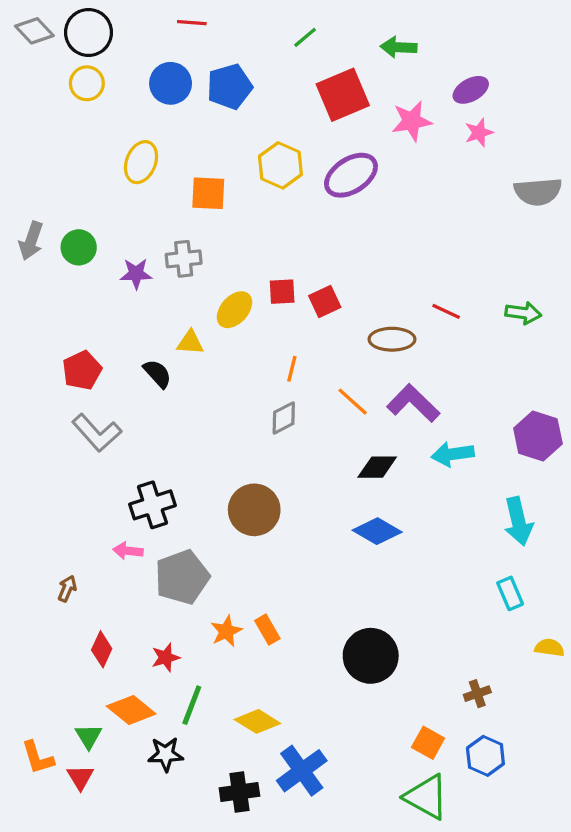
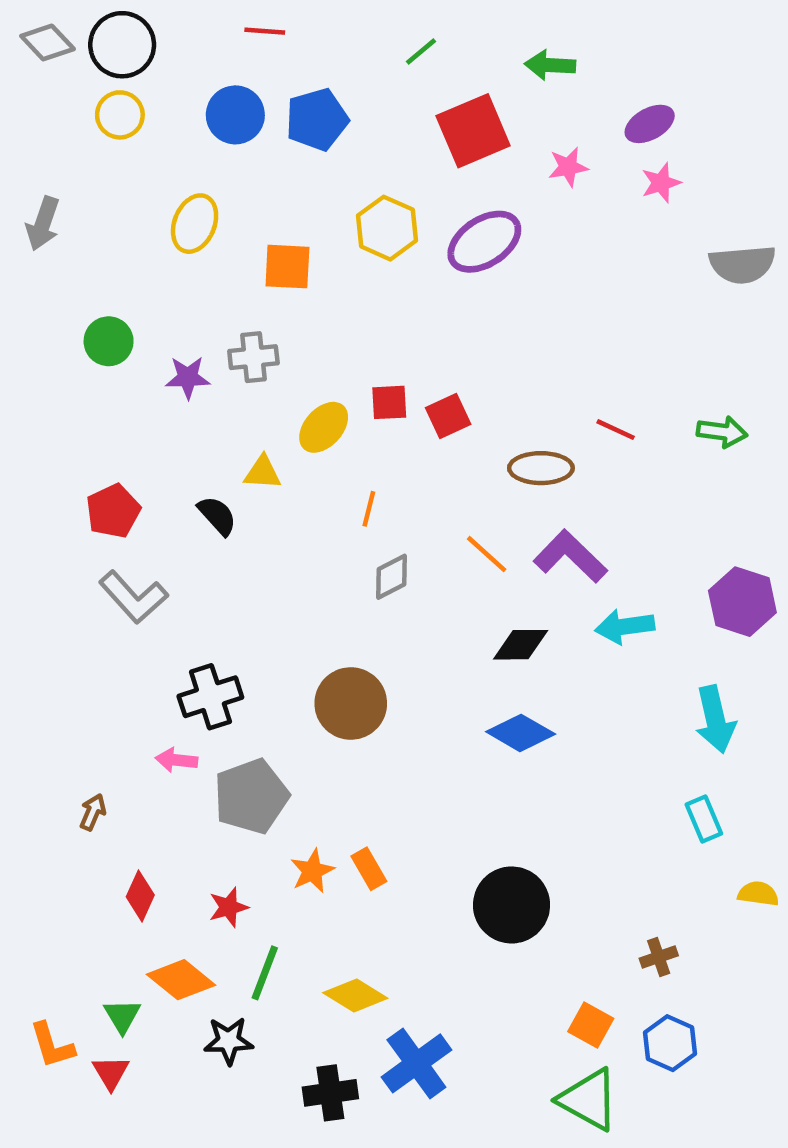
pink star: (412, 121) -> (568, 167), size x0.7
gray arrow: (31, 241) -> (43, 224), moved
orange line: (292, 369) -> (369, 509), moved

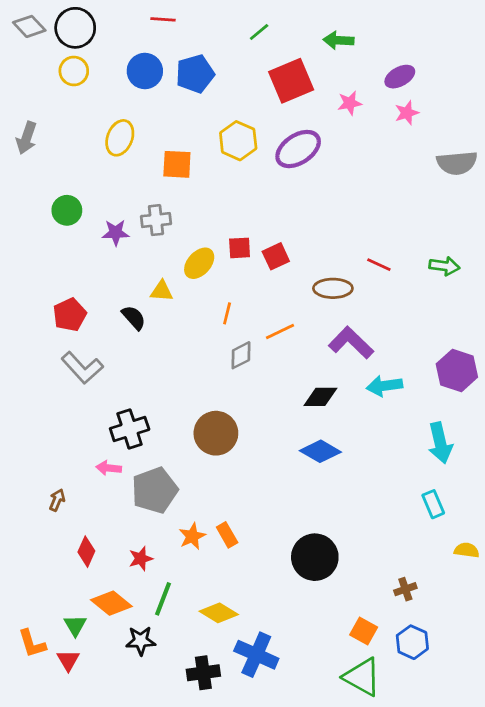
orange line: (487, 554) -> (280, 331), moved, turned -68
blue cross: (416, 1063) -> (256, 655), turned -30

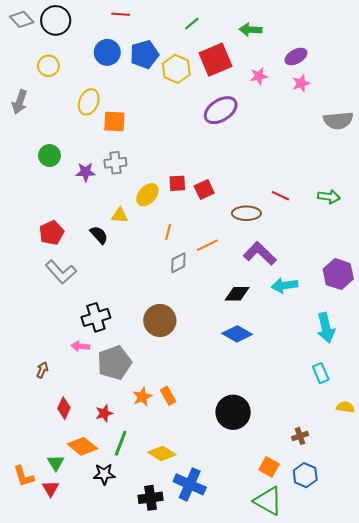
yellow circle: (74, 71) -> (48, 66), moved
yellow hexagon: (238, 141) -> (176, 69), moved
orange square: (177, 164) -> (114, 121), moved

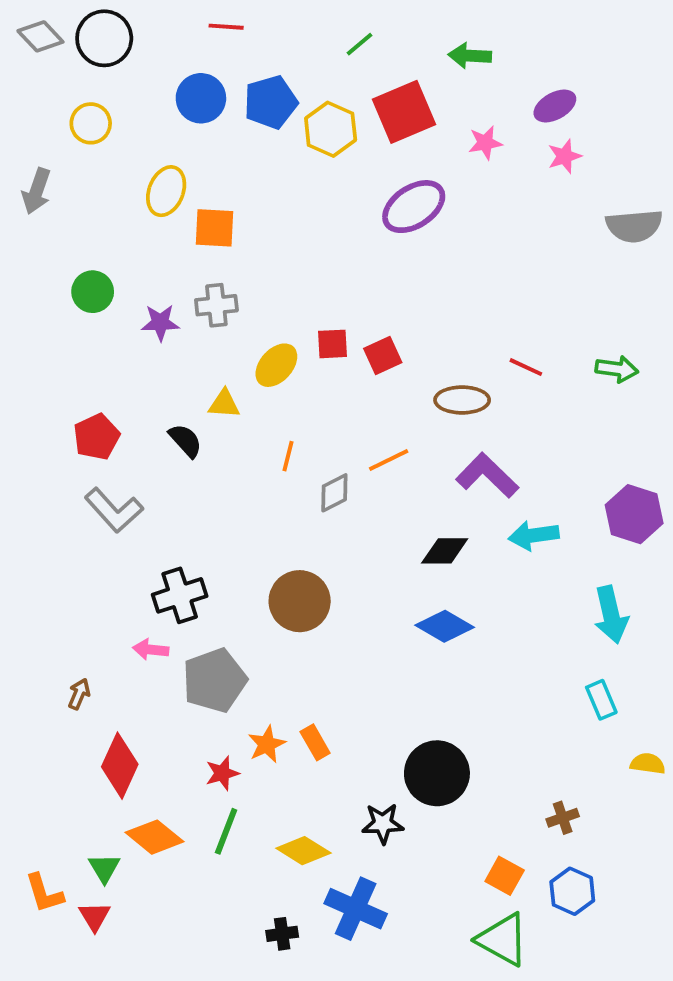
orange line: (168, 232) -> (288, 456), moved
red diamond: (64, 408) -> (120, 766), size x1.5
red star: (104, 413) -> (222, 773), moved
black star: (104, 474) -> (383, 824), moved
black cross: (151, 498) -> (282, 934), size x0.7

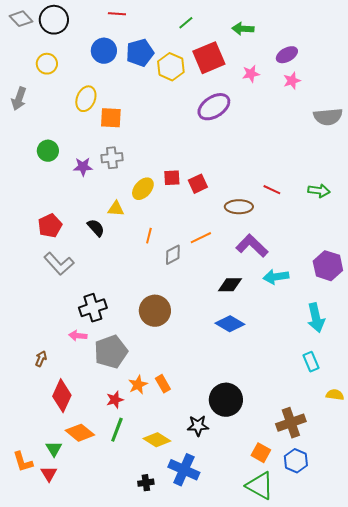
brown cross: (563, 818) -> (291, 423), size x1.8

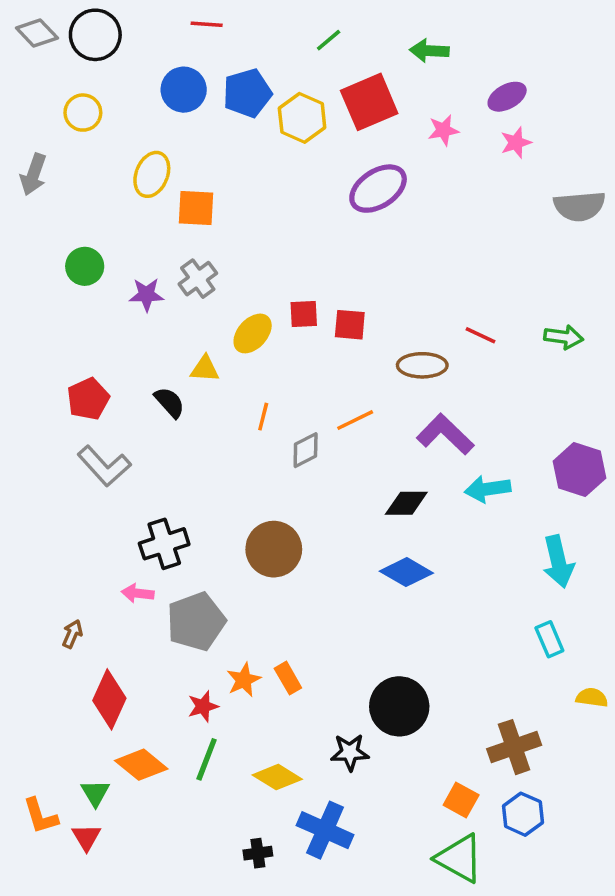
gray cross: (112, 158) -> (198, 279), turned -30
red square: (198, 184) -> (350, 325), turned 30

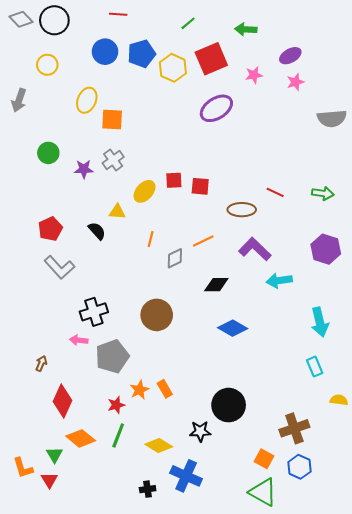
purple hexagon: (580, 470) -> (326, 249), moved
black diamond: (406, 503) -> (216, 285), moved

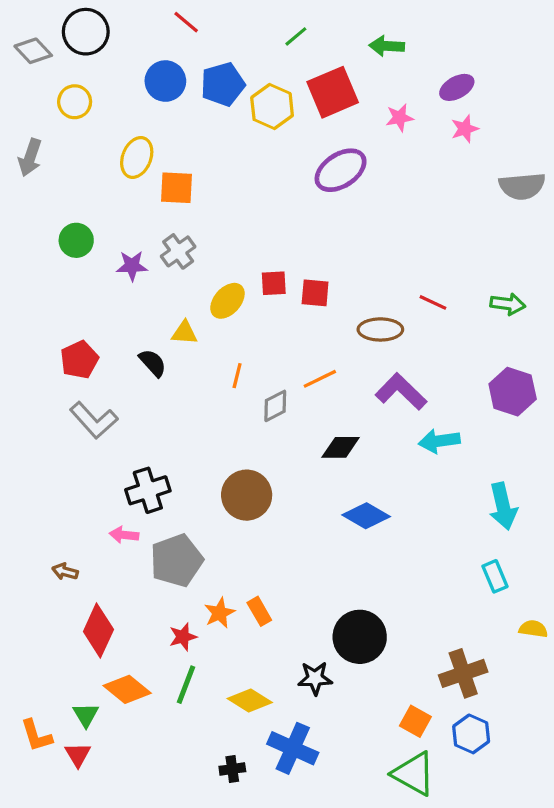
red line: (118, 14) -> (186, 22), turned 36
gray diamond: (21, 19) -> (33, 51), moved
brown arrow: (41, 364) -> (65, 572), turned -98

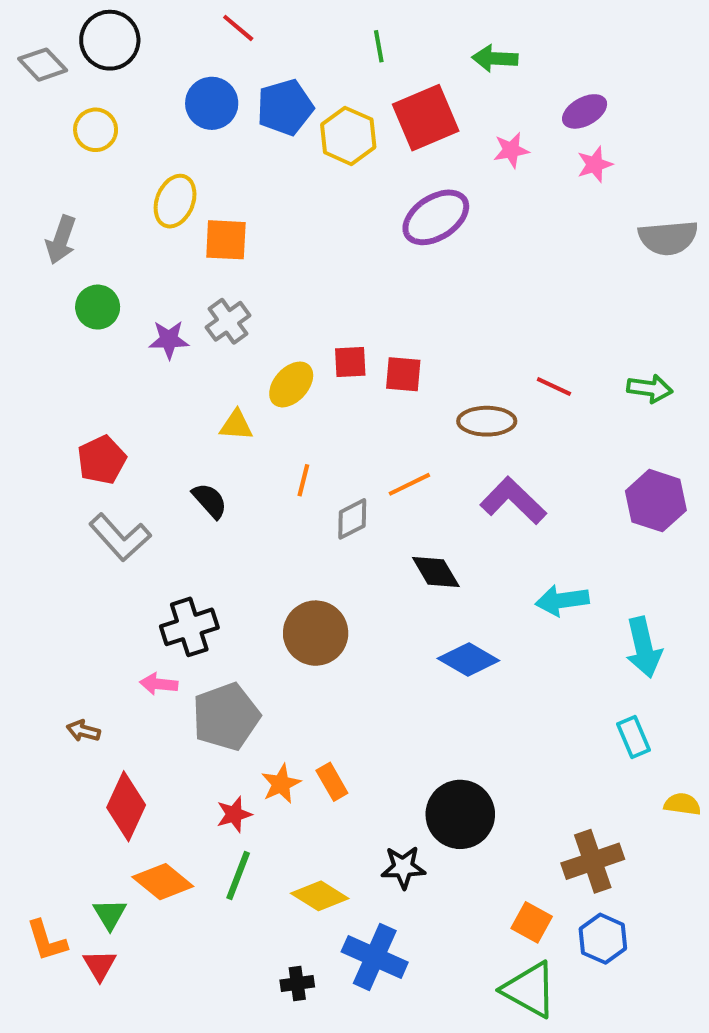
green line: (296, 36) -> (379, 46), turned -60
gray arrow: (30, 157) -> (61, 240), moved
black semicircle: (153, 363) -> (210, 501), moved
cyan arrow: (439, 441) -> (562, 600), moved
black diamond: (341, 447) -> (436, 572), turned 60

